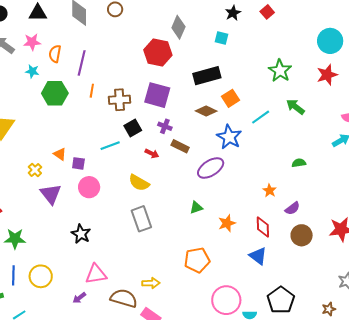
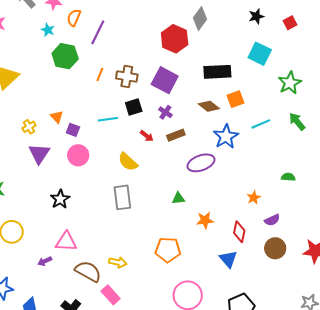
cyan square: (221, 38) -> (260, 54), moved, size x1.6
orange line: (92, 91) -> (100, 75), moved
brown rectangle: (180, 146) -> (176, 135), turned -60

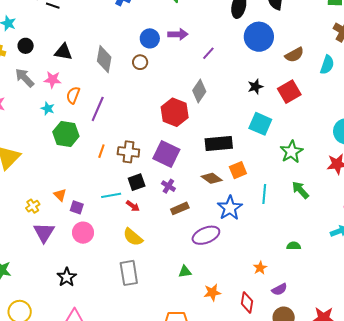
red square: (290, 23) -> (289, 92), size x1.6
cyan line: (261, 124) -> (264, 194), turned -60
red arrow: (147, 136) -> (133, 206), moved

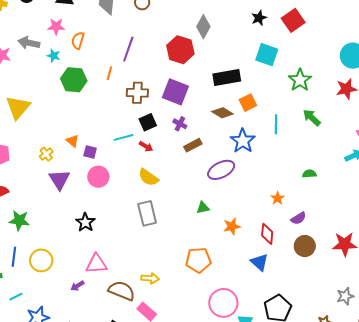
gray arrow: (25, 78) -> (29, 43), moved, turned -30
purple line: (98, 109) -> (128, 49), moved
orange line: (101, 151) -> (109, 73), moved

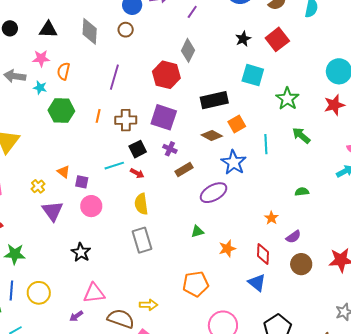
orange line: (109, 73) -> (98, 116), moved
yellow semicircle: (148, 177) -> (141, 204), turned 50

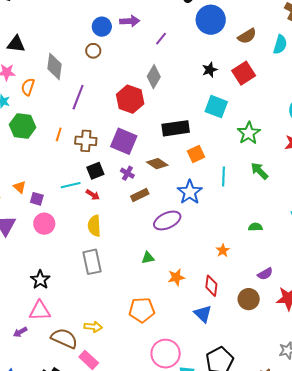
gray diamond: (90, 31) -> (55, 66), moved
brown diamond: (212, 136) -> (157, 164), moved
purple semicircle: (293, 237) -> (265, 274), moved
black star: (81, 252) -> (40, 280), moved

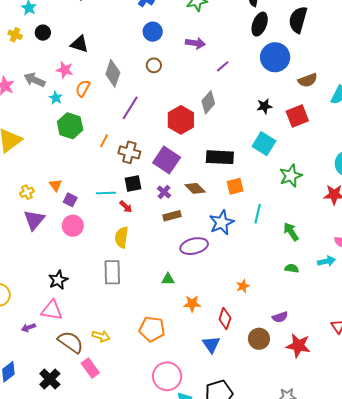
blue circle: (102, 27) -> (153, 32), moved
green arrow: (259, 171) -> (291, 232), moved
green semicircle: (255, 227) -> (292, 268), moved

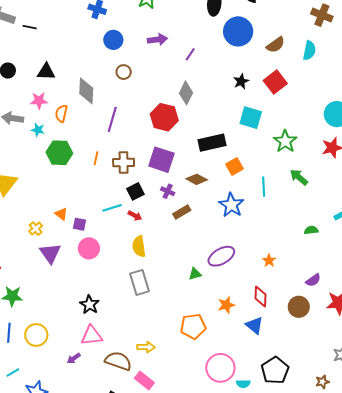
green arrow: (291, 232) -> (299, 177), moved
purple ellipse: (194, 246) -> (221, 256), moved
orange star: (192, 304) -> (226, 305), moved

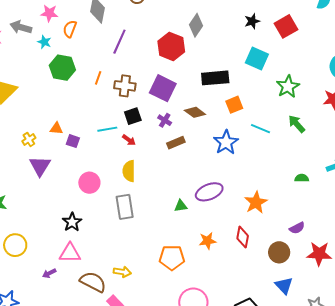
cyan line: (264, 187) -> (260, 129), turned -72
orange triangle: (61, 214) -> (56, 128), turned -40
pink circle: (89, 248) -> (89, 183), moved
orange star: (269, 261) -> (256, 202), size x1.6
blue triangle: (254, 325) -> (284, 286), moved

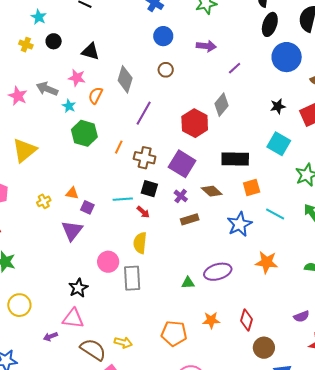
black square: (133, 116) -> (149, 189), turned 30
purple triangle: (40, 166) -> (72, 231), moved
pink circle: (89, 183) -> (108, 262), moved
orange star: (256, 202) -> (267, 262), moved, turned 30
brown circle: (279, 252) -> (264, 348), moved

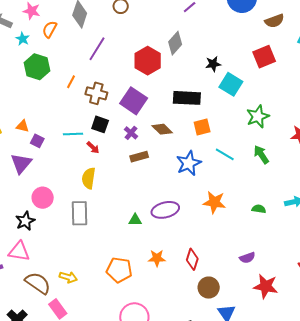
black star: (278, 106) -> (213, 64), moved
pink circle: (108, 262) -> (43, 198), moved

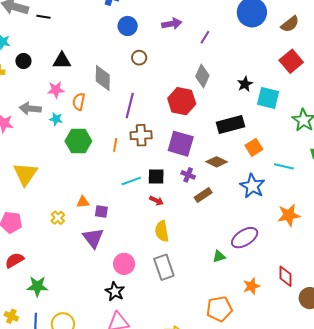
brown cross: (96, 93) -> (141, 135), moved
cyan line: (73, 134) -> (131, 181), moved

